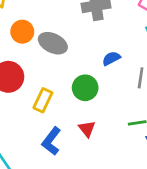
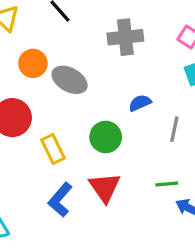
yellow rectangle: (43, 100) -> (53, 149), turned -55
red triangle: (87, 129) -> (105, 187), size x1.5

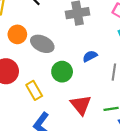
green circle: (106, 137) -> (62, 72), moved
red triangle: (105, 187) -> (81, 105), moved

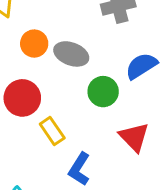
blue semicircle: (90, 56) -> (141, 66), size x1.5
yellow rectangle: (34, 90) -> (52, 131), moved

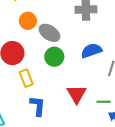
green circle: (103, 92) -> (54, 57), moved
blue L-shape: (79, 169) -> (38, 106), turned 140

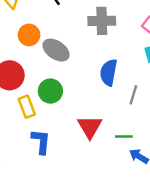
blue semicircle: (91, 51) -> (109, 72), turned -60
green circle: (54, 57) -> (50, 91), moved

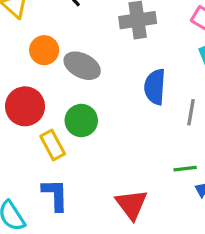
red triangle: (90, 127) -> (131, 204), moved
blue L-shape: (41, 142) -> (55, 195), moved

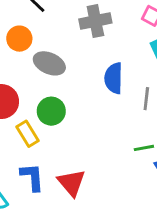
orange circle: (44, 50) -> (19, 39), moved
red triangle: (131, 204) -> (71, 183), moved

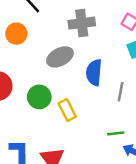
gray ellipse: (49, 63) -> (60, 57), moved, turned -55
yellow rectangle: (28, 134) -> (67, 110), moved

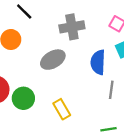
blue semicircle: (94, 73) -> (98, 62), moved
green circle: (39, 97) -> (23, 98), moved

